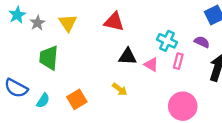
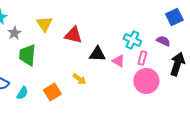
red triangle: (114, 22) -> (73, 35), moved
gray star: (37, 23) -> (14, 33), moved
yellow arrow: (120, 89) -> (79, 79), moved
pink circle: (183, 106) -> (146, 81), moved

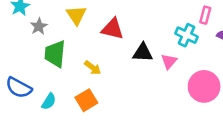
pink rectangle: (142, 58) -> (205, 15), moved
pink triangle: (118, 61) -> (169, 61), turned 40
yellow arrow: (79, 79) -> (93, 68), moved

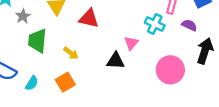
black triangle: (143, 53) -> (116, 61), moved
pink triangle: (169, 61) -> (131, 43), moved

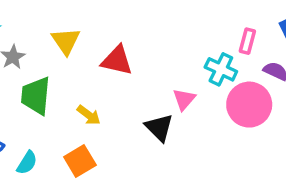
black triangle: (116, 61) -> (159, 127), turned 42
pink circle: (170, 70) -> (249, 105), moved

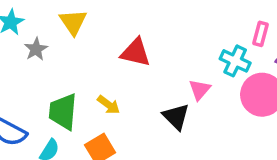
yellow triangle: (66, 41) -> (73, 22), moved
green trapezoid: (36, 96) -> (63, 112), moved

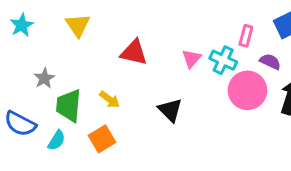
gray star: (36, 49) -> (44, 78), moved
pink triangle: (200, 90) -> (191, 59), moved

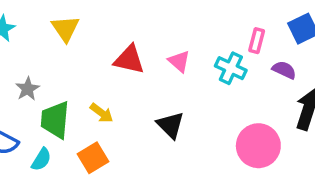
pink triangle: (191, 59) -> (179, 61), moved, turned -30
pink circle: (247, 90) -> (258, 146), moved

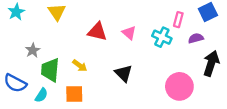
purple semicircle: (284, 70) -> (196, 38), turned -40
orange square: (93, 158) -> (74, 94), turned 30

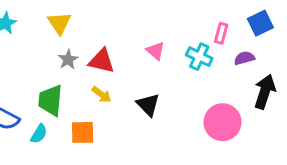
red triangle: (97, 32) -> (102, 61), moved
gray star: (33, 50) -> (68, 60), moved
yellow arrow: (80, 66) -> (102, 95), moved

